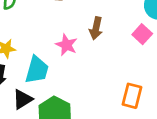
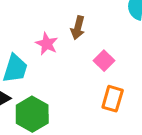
pink square: (142, 34) -> (104, 61), moved

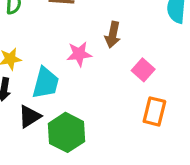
pink star: (47, 44) -> (79, 54), turned -30

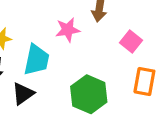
green hexagon: (66, 132) -> (89, 94), moved

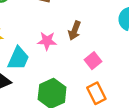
orange rectangle: (144, 81) -> (96, 93), turned -50

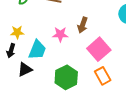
pink square: (93, 61) -> (99, 49), size x1.6

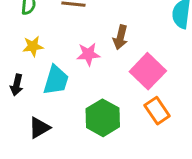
yellow star: (17, 32) -> (33, 46), moved
black triangle: (25, 69) -> (39, 128), moved

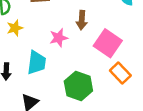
yellow star: (33, 46) -> (15, 28), moved

